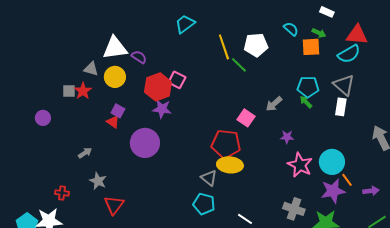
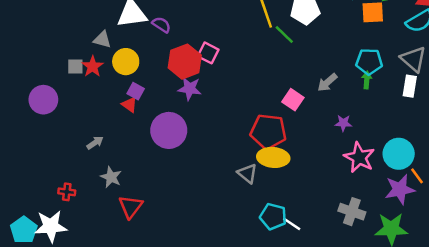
yellow circle: (115, 77) -> (126, 62), moved
green arrow: (306, 102) -> (367, 80), turned 48
purple circle: (43, 118) -> (43, 100), size x1.5
cyan pentagon: (204, 204) -> (273, 216), moved

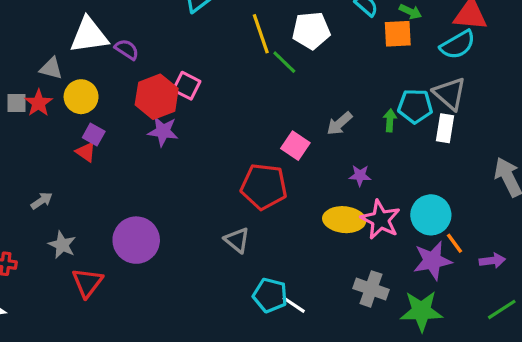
cyan pentagon: (369, 62) -> (415, 106), moved
purple circle: (169, 130) -> (136, 240), moved
yellow ellipse: (273, 157) -> (344, 220), moved

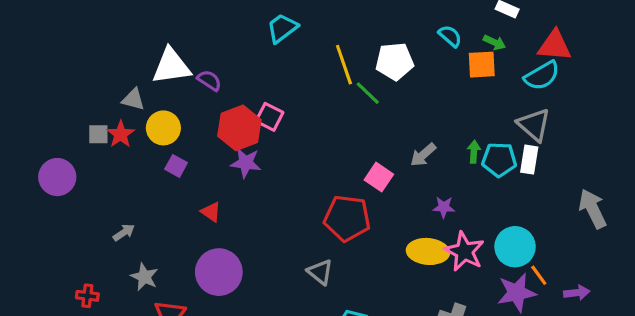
cyan pentagon: (415, 106) -> (499, 160), moved
red triangle: (86, 152) -> (211, 212), moved

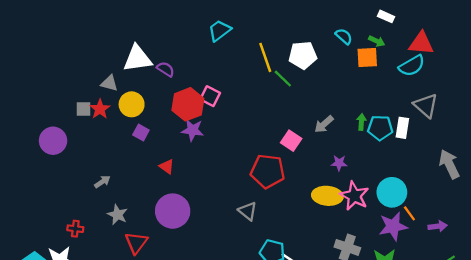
gray triangle: (534, 125) -> (426, 106), moved

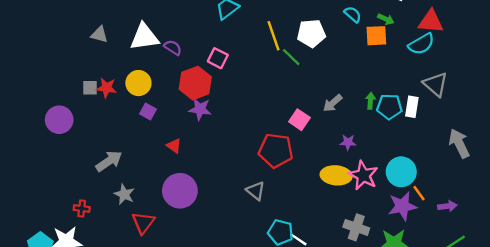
gray triangle: (109, 83) -> (99, 35), moved
pink square: (210, 96) -> (218, 58), moved
red star: (100, 109) -> (107, 88), turned -30
gray arrow: (102, 182) -> (109, 161), size x1.6

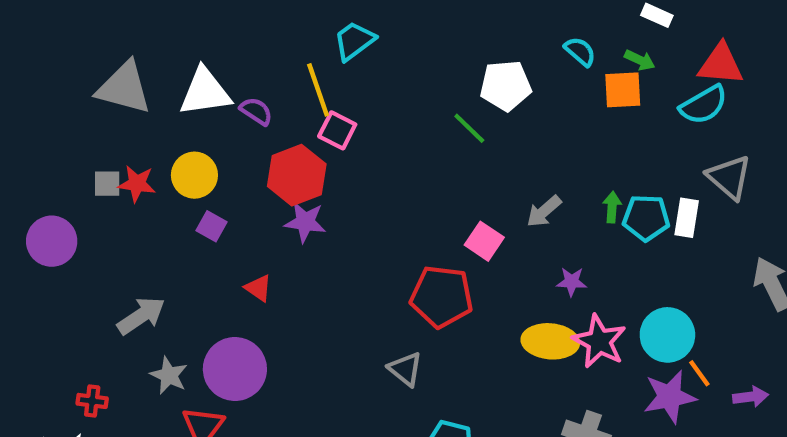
gray triangle: (99, 35) -> (124, 88), size x1.8
yellow line: (273, 36) -> (318, 90), moved
purple circle: (180, 191) -> (235, 369), moved

